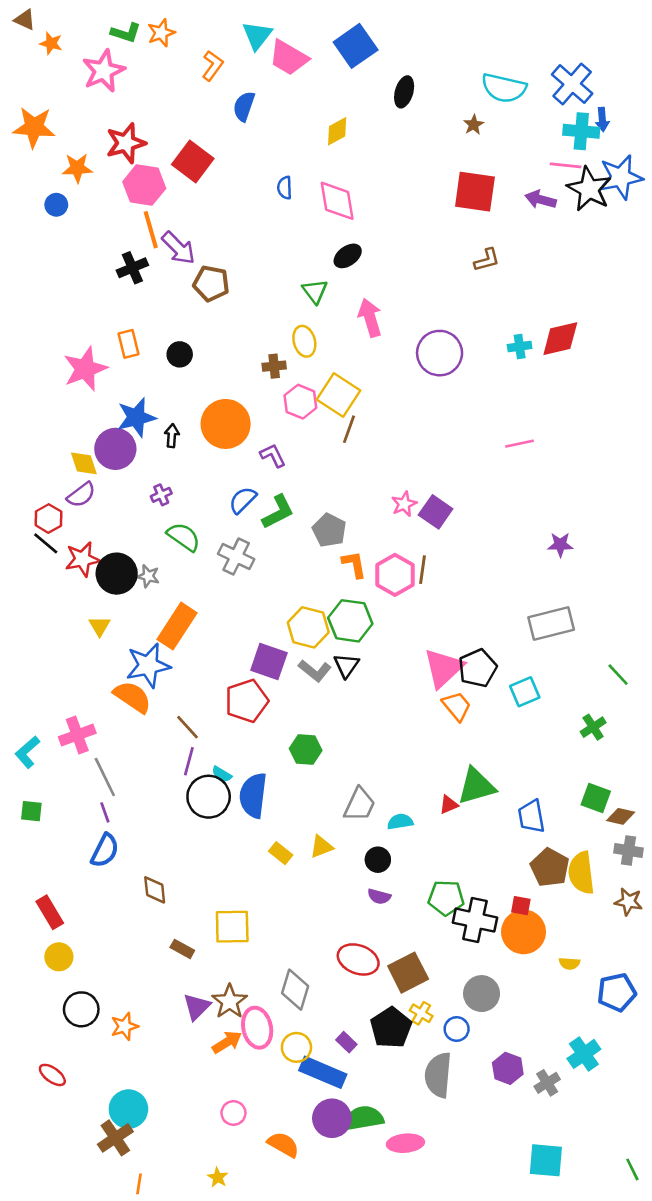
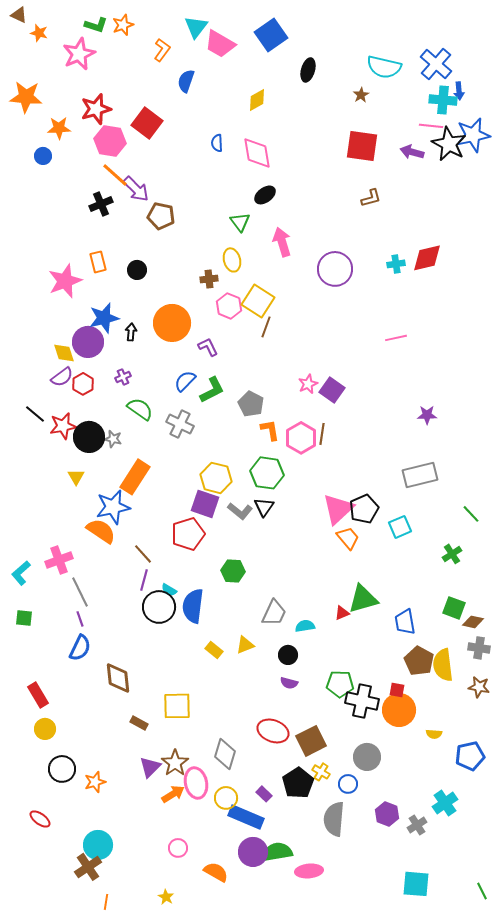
orange line: (151, 230) -> (115, 175), turned -32
red hexagon: (48, 518) -> (83, 384), moved
yellow hexagon: (308, 627) -> (216, 478), moved
brown diamond: (155, 890) -> (118, 678), size x1.4

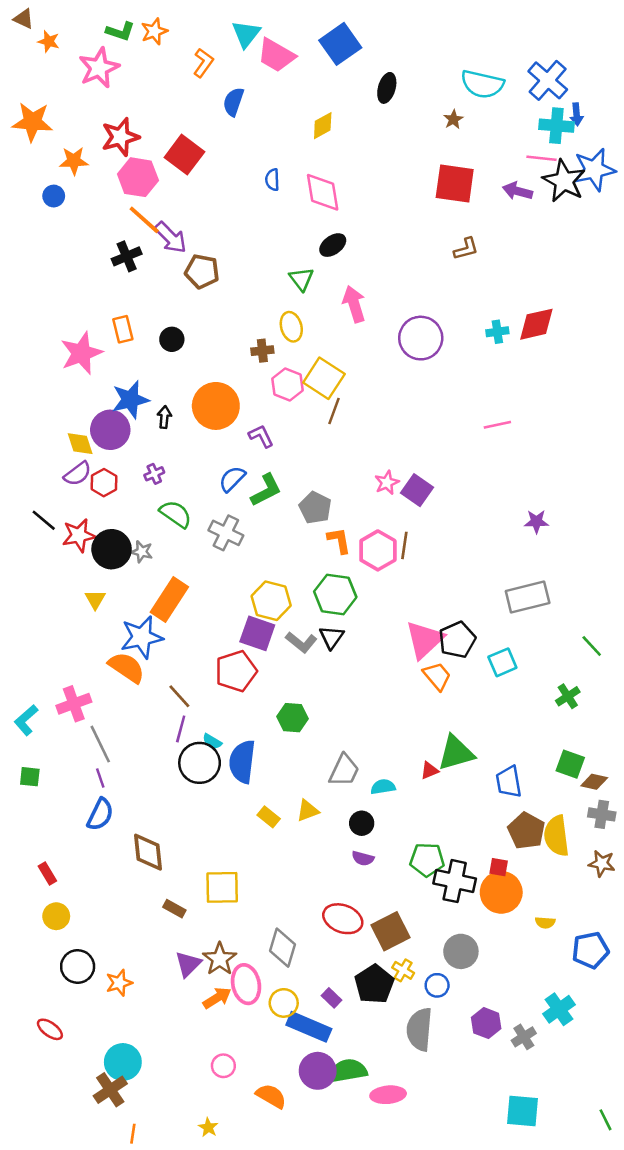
red rectangle: (38, 695) -> (47, 873), size x0.7

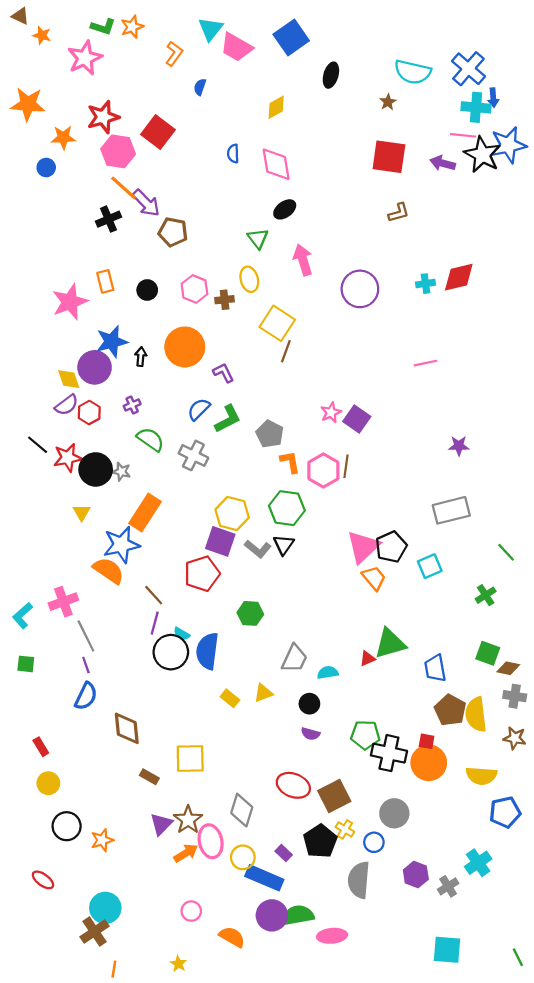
blue semicircle: (233, 102) -> (200, 87), size x0.7
pink hexagon: (287, 385) -> (194, 289), moved
yellow semicircle: (545, 923) -> (481, 776), moved, size x1.8

